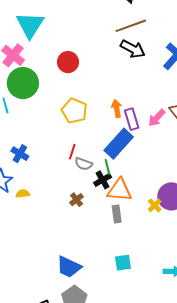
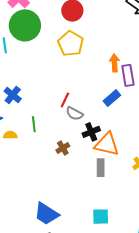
yellow pentagon: (74, 111) -> (71, 44), moved
blue rectangle: (119, 144) -> (112, 98), size x0.6
green line: (107, 167) -> (34, 124), moved

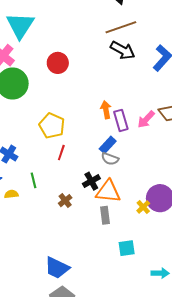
yellow pentagon: (71, 44) -> (52, 126), moved
gray semicircle: (74, 114) -> (110, 159), moved
cyan square: (101, 217) -> (127, 248), moved

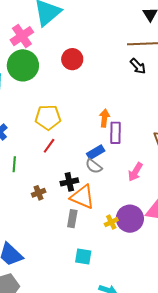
black arrow: (123, 50) -> (138, 66), size x0.7
pink arrow: (146, 119) -> (135, 172), moved, turned -30
yellow pentagon: (52, 126) -> (48, 117), turned 30

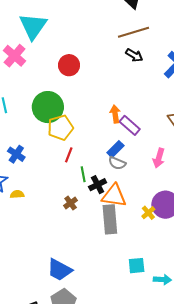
green circle: (23, 65) -> (48, 107), moved
purple rectangle: (116, 133) -> (130, 125), turned -35
green line: (14, 164) -> (83, 174), moved
gray rectangle: (72, 219) -> (110, 219), size x1.6
cyan square: (83, 257) -> (137, 266), moved

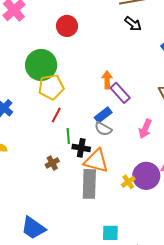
black cross: (98, 185) -> (81, 148), turned 30

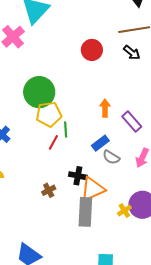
red circle: (67, 26) -> (92, 50), moved
purple rectangle: (120, 93) -> (132, 122), moved
gray semicircle: (103, 129) -> (111, 157), moved
green line: (68, 136) -> (66, 130), moved
orange triangle: (96, 161) -> (93, 189), turned -40

